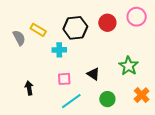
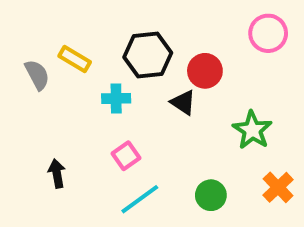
red circle: (107, 23) -> (205, 71), moved
black triangle: (93, 74) -> (183, 102), moved
pink square: (64, 79) -> (126, 156), turned -32

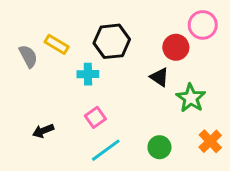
red circle: (205, 71) -> (176, 47), moved
black triangle: (183, 102) -> (159, 77), moved
black arrow: (57, 173) -> (43, 131), turned -102

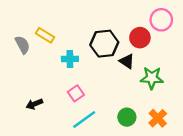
black hexagon: (112, 41) -> (104, 44), moved
green star: (191, 98) -> (152, 78), turned -30
orange cross: (210, 141) -> (158, 118), moved

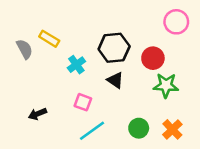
red circle: (140, 38) -> (153, 58), moved
cyan cross: (70, 59) -> (76, 65), turned -35
black triangle: (127, 61) -> (115, 80), moved
pink square: (76, 93) -> (83, 102), turned -35

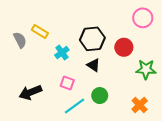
green star: (166, 85) -> (146, 69), moved
black arrow: (38, 114) -> (30, 92), size x1.5
green circle: (139, 128) -> (100, 96), moved

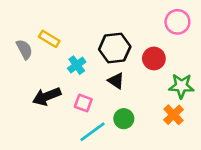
black arrow: (30, 92) -> (47, 96), moved
orange cross: (140, 105) -> (174, 115), moved

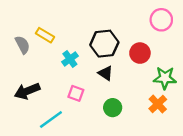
black arrow: (47, 96) -> (27, 91), moved
cyan line: (92, 132) -> (51, 119), moved

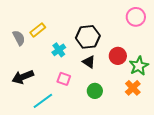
yellow rectangle: (45, 35) -> (38, 30), turned -70
red circle: (140, 53) -> (118, 56), moved
green star: (165, 78) -> (139, 66), turned -30

